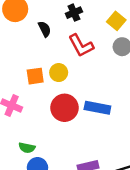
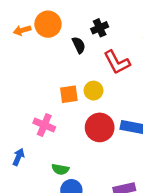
black cross: (74, 13) -> (100, 28), moved

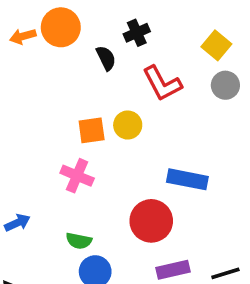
pink cross: (44, 125) -> (77, 176), moved
red circle: (100, 127) -> (151, 221), moved
blue arrow: (18, 157) -> (17, 223), turned 42

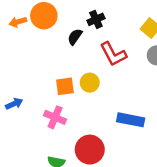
black semicircle: (106, 58) -> (75, 37), turned -119
red circle: (151, 221) -> (90, 150), moved
blue arrow: (17, 223) -> (14, 104), moved

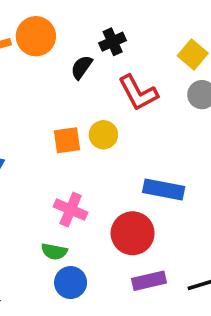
pink cross: (55, 117) -> (71, 210), moved
red circle: (90, 150) -> (133, 233), moved

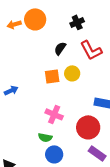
black semicircle: (82, 67) -> (60, 48), moved
purple rectangle: (149, 281) -> (97, 153), turned 48

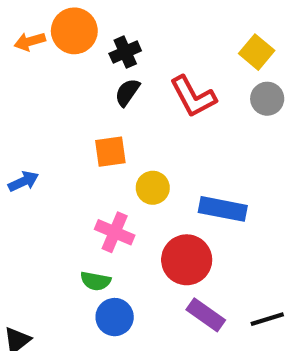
black cross: (77, 22) -> (125, 52), moved
yellow circle: (72, 73) -> (153, 188), moved

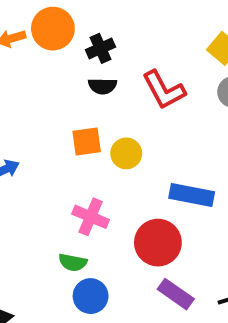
black semicircle: (127, 92) -> (102, 86), turned -124
yellow circle: (153, 188) -> (126, 153), moved

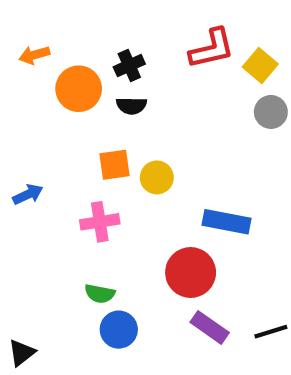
orange circle: (53, 29) -> (79, 89), moved
red L-shape: (164, 90) -> (212, 49), moved, turned -75
pink cross: (91, 217) -> (100, 222), moved, turned -32

